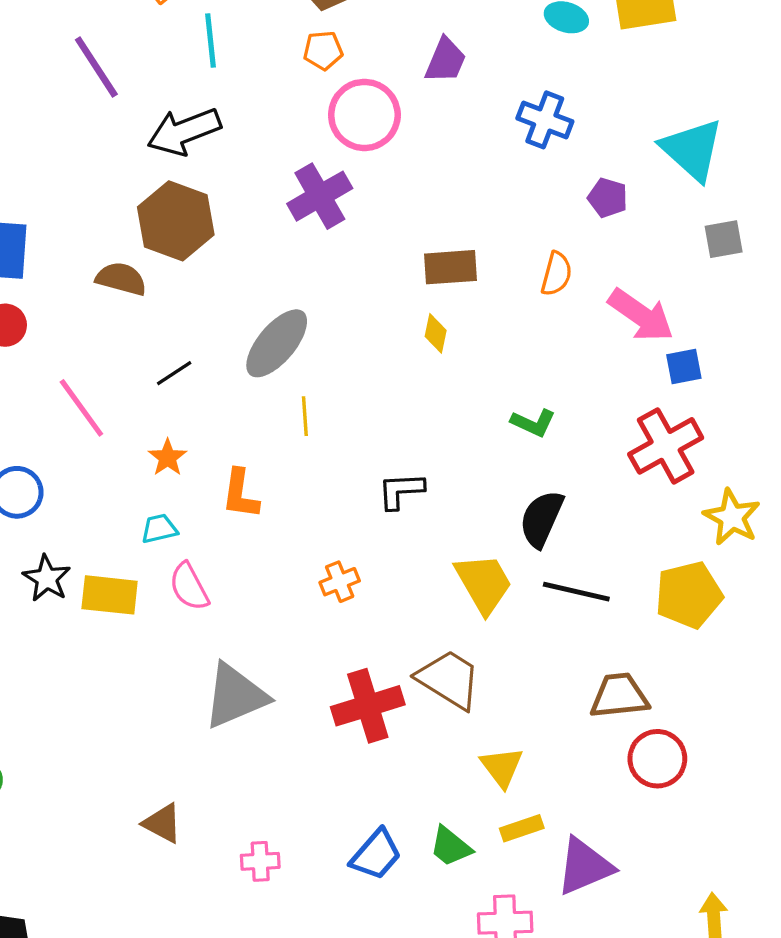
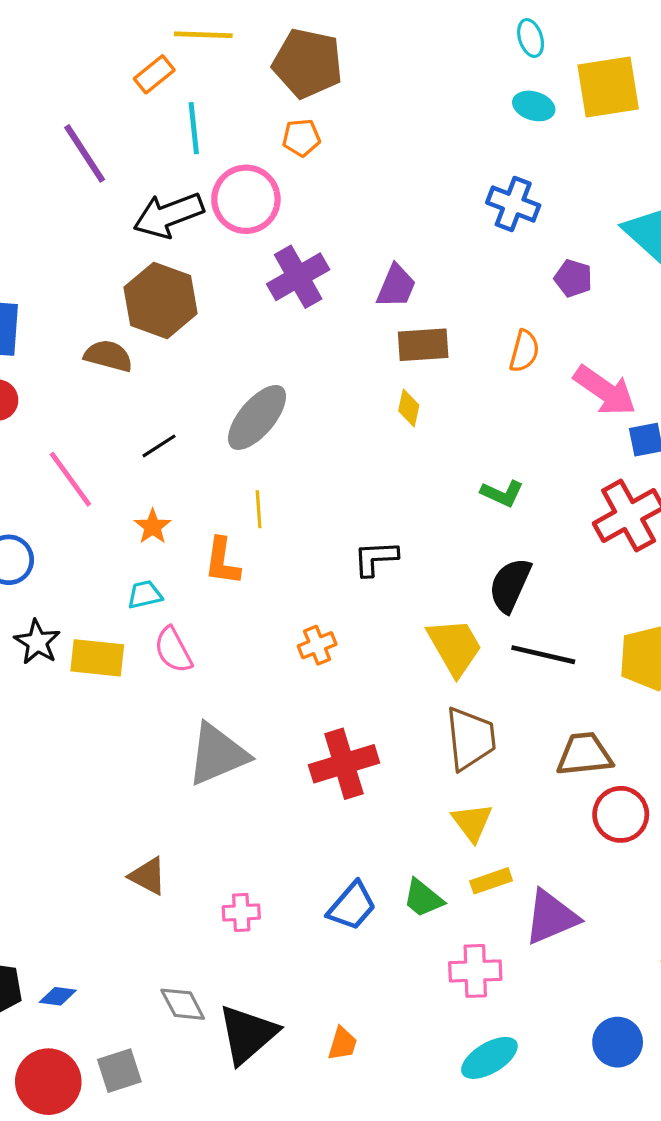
purple trapezoid: (446, 60) -> (396, 286), moved
pink circle: (364, 115) -> (246, 199), moved
yellow line: (305, 416) -> (259, 509), moved
brown trapezoid: (449, 679) -> (470, 738), moved, turned 52

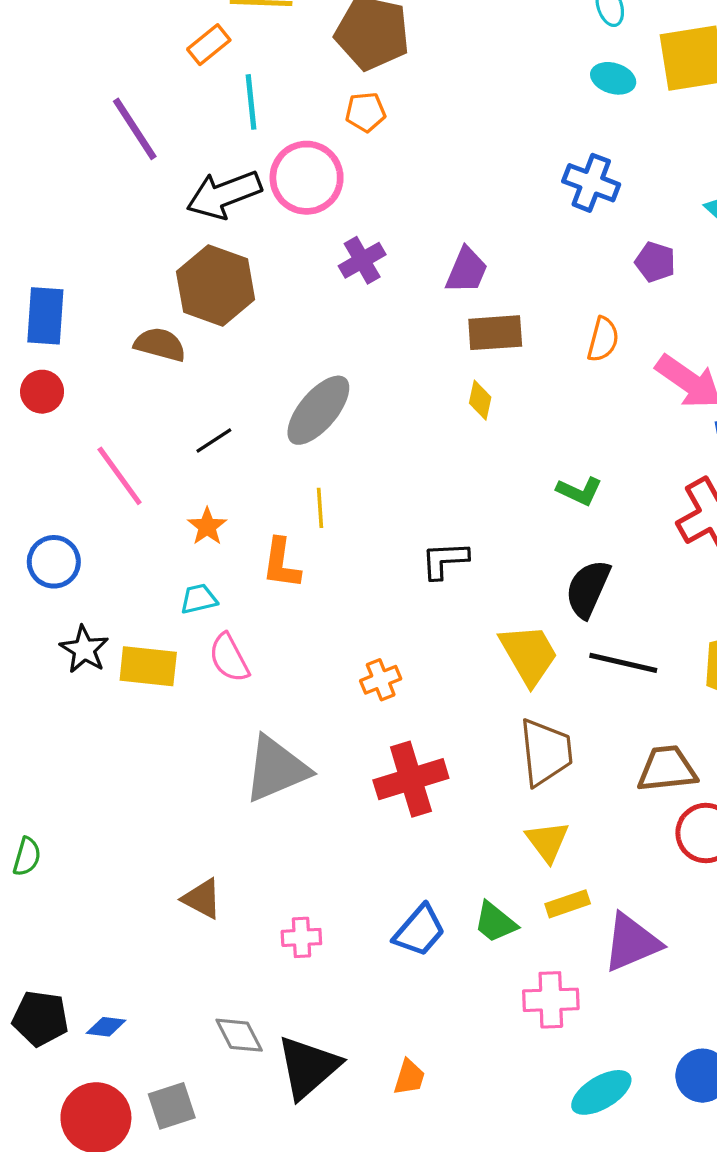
purple cross: (298, 277) -> (362, 260), size x0.7
orange cross: (317, 645) -> (381, 680), moved
cyan ellipse: (489, 1058) -> (601, 1092), moved

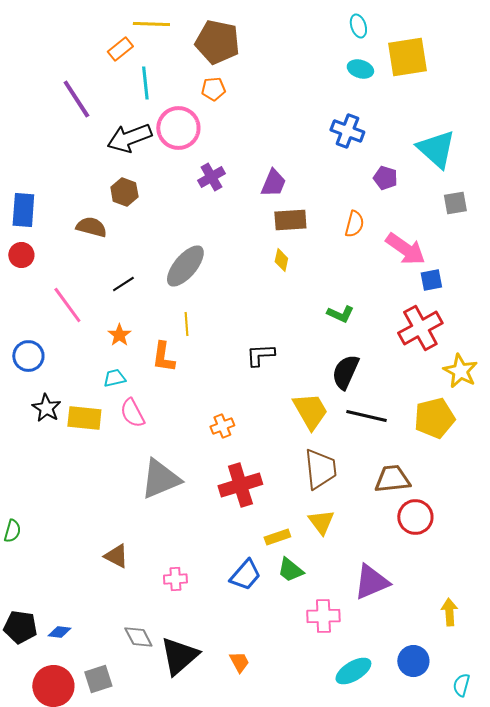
brown hexagon: (216, 286) -> (124, 192), size x0.6
yellow rectangle: (568, 904) -> (277, 537), moved
orange trapezoid: (409, 1077) -> (239, 662), turned -45

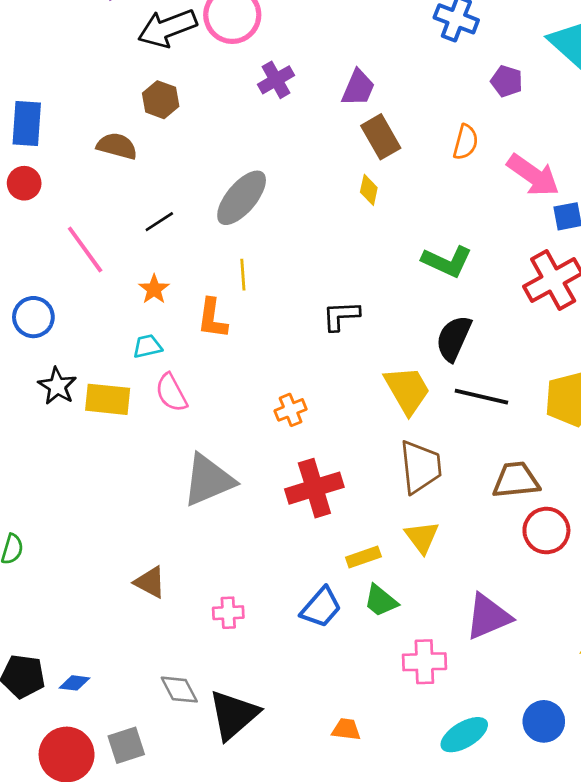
brown rectangle: (290, 220) -> (381, 137), turned 64
green L-shape: (340, 314) -> (447, 261), size x1.4
orange trapezoid: (239, 662) -> (346, 729), moved, turned -55

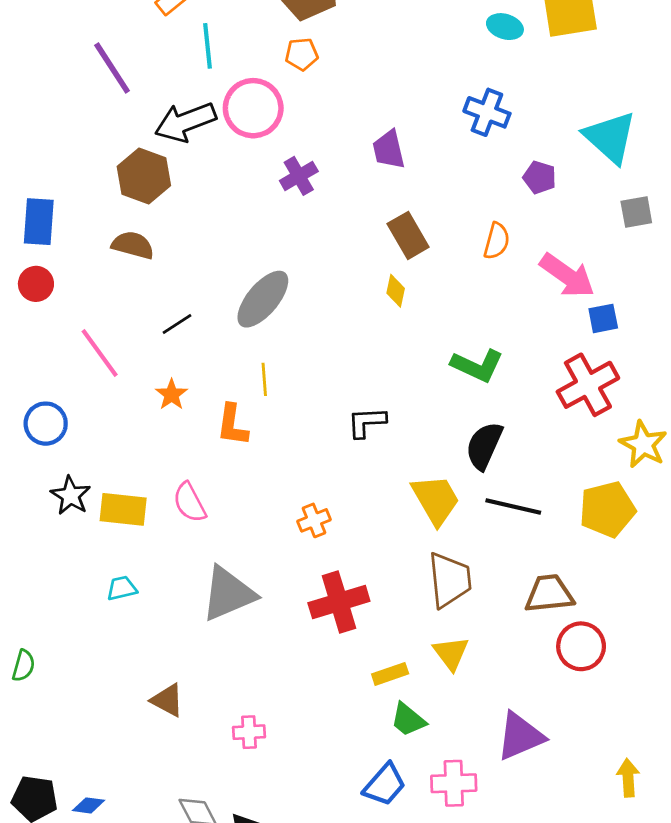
purple trapezoid: (358, 88) -> (389, 150), moved, turned 144
brown hexagon: (161, 100) -> (144, 176), moved, size x1.4
cyan trapezoid: (147, 346) -> (122, 588), moved
blue trapezoid: (321, 607) -> (385, 785), moved

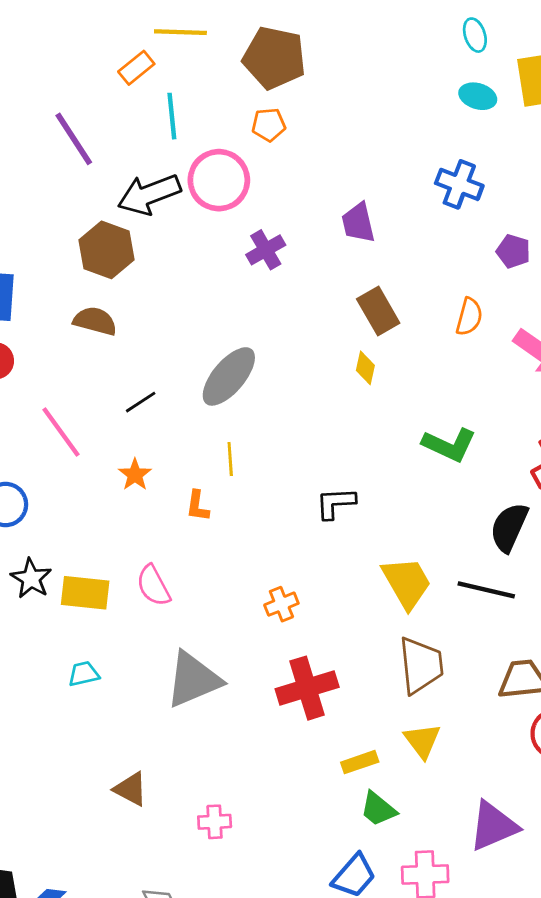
orange L-shape: (232, 425) -> (198, 506), size x0.7
black semicircle: (484, 446) -> (509, 527), moved

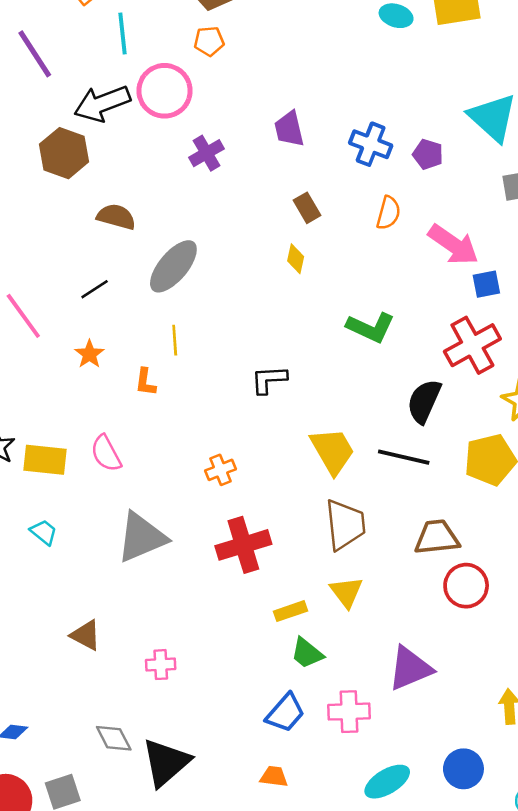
blue cross: (459, 184) -> (371, 144), moved
brown rectangle: (378, 311) -> (307, 208), size x0.7
brown semicircle: (95, 321) -> (116, 217), moved
cyan trapezoid: (84, 674) -> (44, 532), turned 52

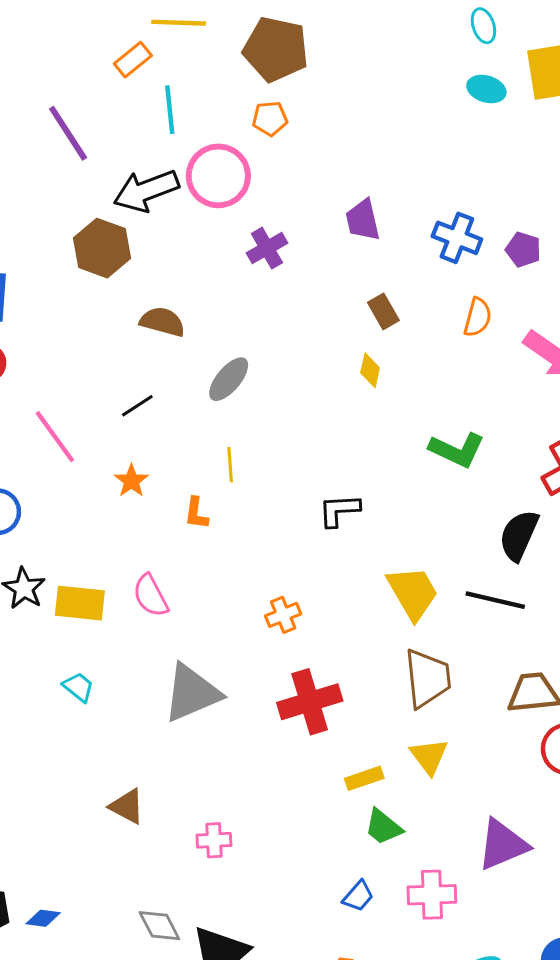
gray ellipse: (173, 266) -> (229, 379), size x0.7
blue trapezoid: (285, 713) -> (358, 896), size x0.7

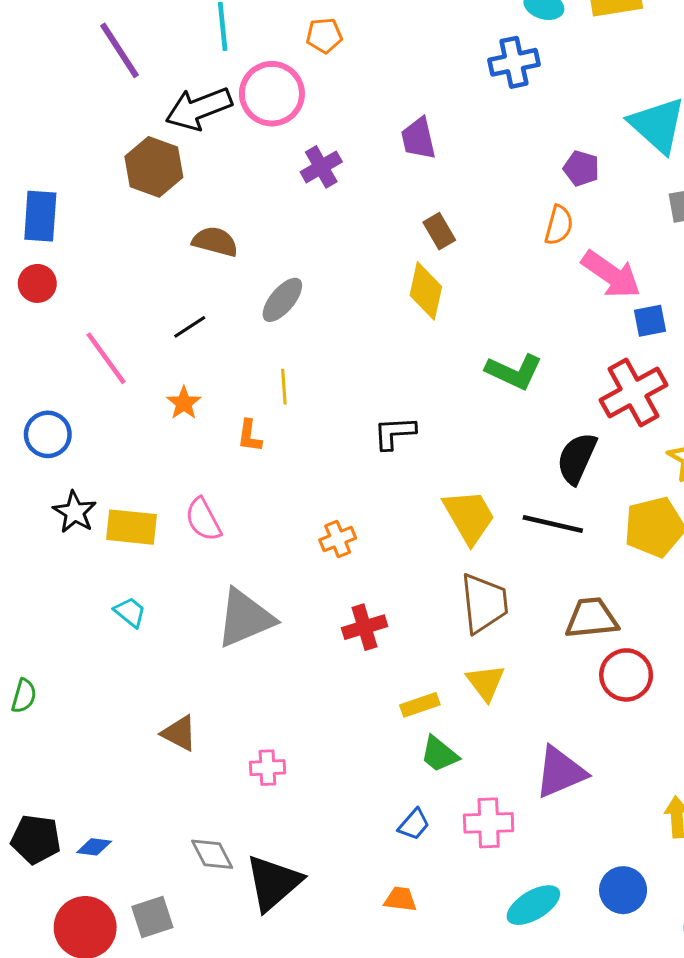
blue cross: (457, 238) -> (514, 62), moved, turned -33
orange semicircle: (478, 317) -> (559, 225), moved
yellow diamond: (370, 370) -> (426, 291), size x1.6
red cross: (310, 702) -> (365, 627), size x0.7

